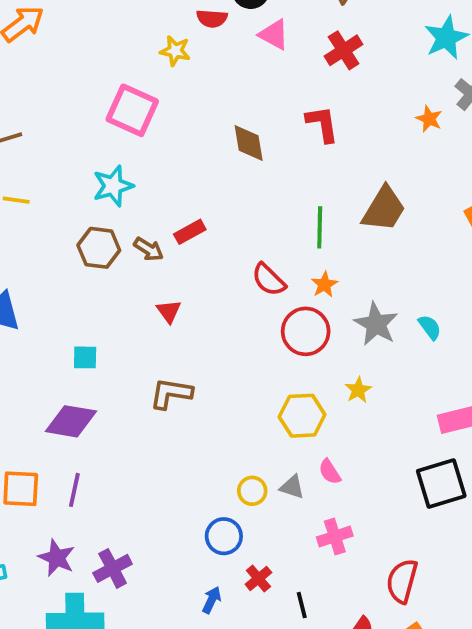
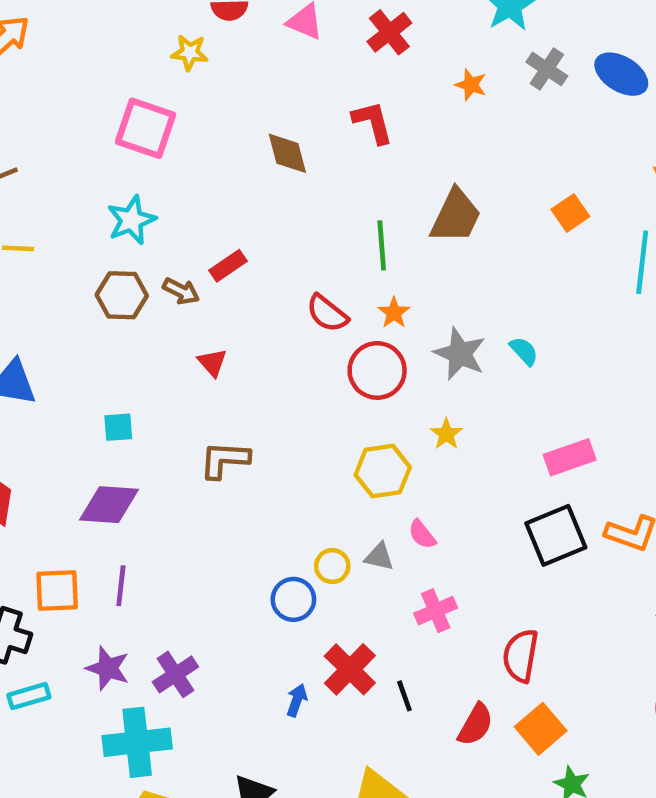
orange star: (429, 119) -> (471, 85), moved
blue circle: (224, 536) -> (293, 599), moved
red cross: (258, 578) -> (350, 669), size x1.6

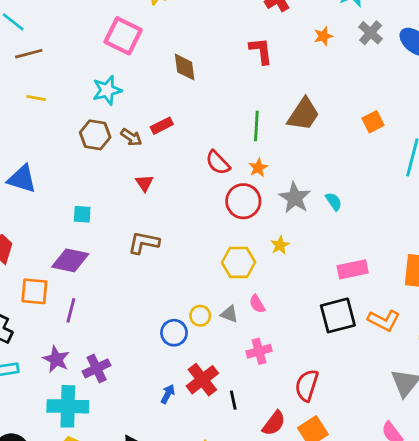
orange star: (471, 85) -> (323, 36), turned 30
brown diamond: (287, 153) -> (185, 67), moved
orange square: (57, 591) -> (34, 291), moved

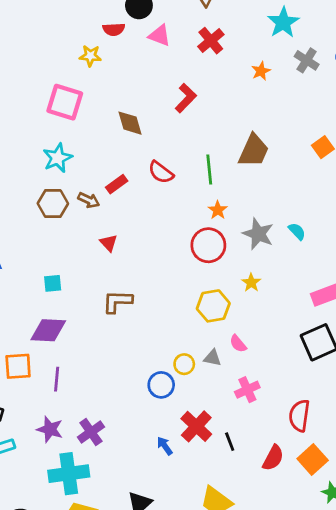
red L-shape: (261, 51) -> (186, 98), moved, turned 60
red semicircle: (218, 163) -> (161, 172), moved
blue arrow: (168, 394) -> (165, 446), turned -54

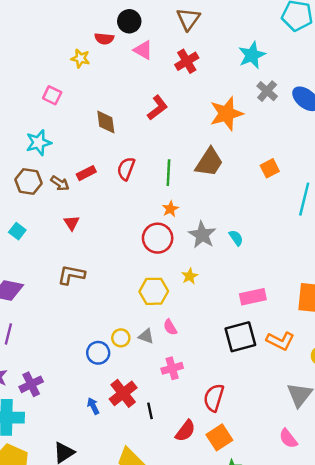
orange star: (261, 71) -> (226, 114), moved, size x2.0
pink square: (65, 102) -> (52, 95), size x0.6
red semicircle: (161, 172) -> (126, 169), turned 65
cyan square: (53, 283) -> (17, 231), moved, turned 35

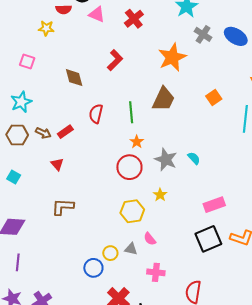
red rectangle: (86, 173) -> (65, 132), moved
pink cross: (172, 368) -> (156, 272), turned 30

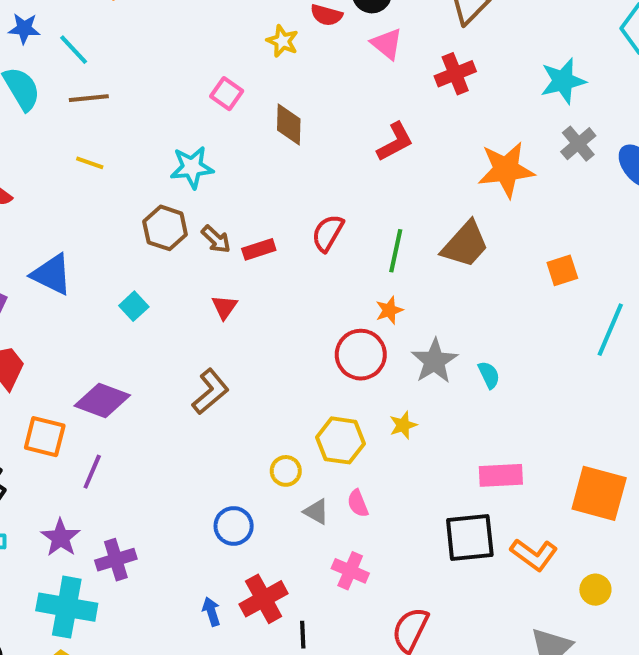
brown diamond: (74, 78) -> (289, 125), moved
brown L-shape: (63, 207) -> (210, 392), turned 120
yellow circle: (110, 253) -> (286, 471), moved

